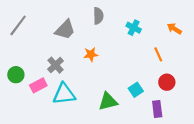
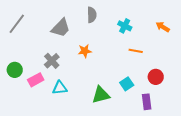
orange line: (158, 54) -> (136, 51), moved, turned -56
cyan triangle: (64, 94) -> (60, 88), size x0.7

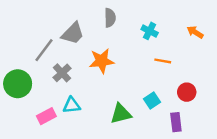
gray line: (17, 24) -> (44, 50), moved
orange star: (85, 51) -> (102, 61), size x1.5
green circle: (15, 70) -> (18, 84), size x1.5
pink rectangle: (36, 80) -> (46, 116), moved

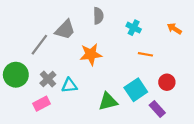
gray cross: (62, 73) -> (48, 79), moved
cyan square: (152, 101) -> (136, 90), size x1.5
cyan triangle: (72, 105) -> (69, 85), moved
purple rectangle: (176, 122) -> (157, 109), turned -35

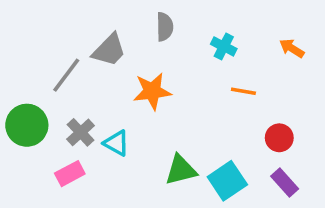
cyan triangle: (69, 85) -> (116, 143), turned 35
cyan square: (136, 90) -> (227, 181), moved
purple rectangle: (157, 109) -> (285, 183), moved

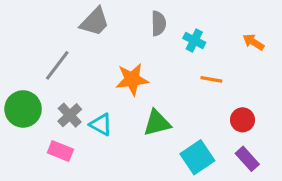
gray semicircle: (165, 27) -> (158, 23), moved
gray trapezoid: (109, 50) -> (95, 22), moved
green triangle: (181, 170) -> (157, 123), moved
pink rectangle: (70, 174) -> (60, 151), turned 50

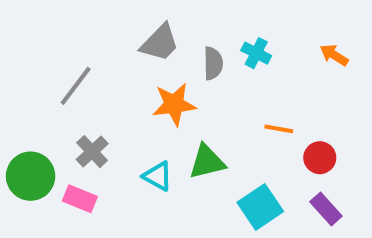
gray trapezoid: (95, 22) -> (160, 43), moved
gray semicircle: (158, 23) -> (213, 63), moved
orange line: (211, 79) -> (279, 129), moved
green circle: (23, 109) -> (31, 176), moved
cyan triangle: (101, 125) -> (158, 176), moved

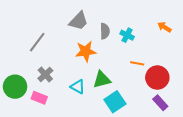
cyan cross: (256, 53) -> (127, 35), moved
red circle: (320, 158) -> (157, 78), size x1.5
cyan square: (260, 207) -> (115, 102), moved

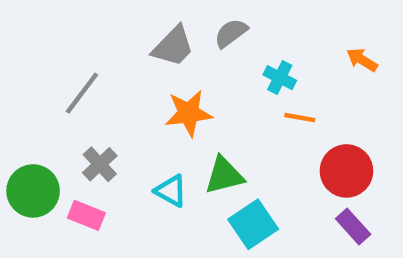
gray semicircle: (105, 31) -> (231, 33), moved, turned -126
orange line: (137, 63) -> (300, 118), moved

